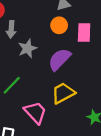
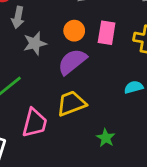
orange circle: (59, 25) -> (74, 31), moved
pink trapezoid: (35, 112) -> (35, 123), turned 50

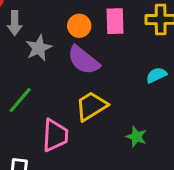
purple semicircle: (72, 62) -> (84, 60), turned -92

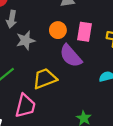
purple semicircle: (84, 60) -> (71, 56), moved
yellow trapezoid: (91, 106) -> (45, 79), moved

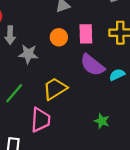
gray star: (26, 40) -> (28, 54), turned 30
purple semicircle: (71, 56) -> (92, 65), moved

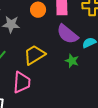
green star: (102, 121) -> (72, 61), moved

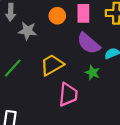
pink trapezoid: (22, 82) -> (68, 95), moved

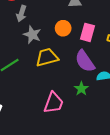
yellow trapezoid: (52, 65) -> (47, 57), moved

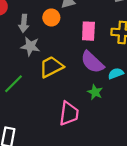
gray arrow: (21, 14) -> (24, 23), moved
orange circle: (63, 28) -> (51, 18), moved

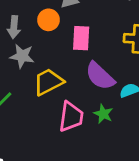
pink rectangle: (88, 31) -> (81, 38), moved
pink trapezoid: (69, 114) -> (71, 117), moved

